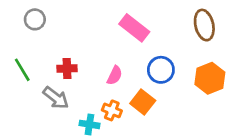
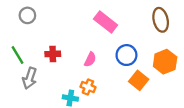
gray arrow: (56, 98) -> (30, 78), moved, turned 70
orange square: (143, 102) -> (139, 80), moved

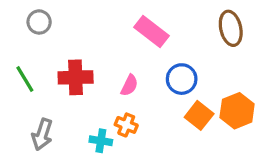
red cross: (53, 54) -> (76, 77), size x1.5
orange hexagon: (165, 62) -> (237, 111), moved
gray arrow: (30, 78) -> (42, 134), moved

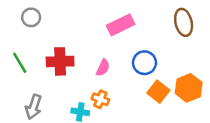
pink rectangle: (152, 31) -> (121, 25), turned -64

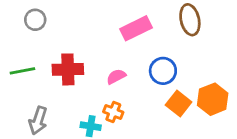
brown ellipse: (184, 22) -> (190, 20), moved
green line: (20, 63) -> (22, 71), turned -70
pink semicircle: (103, 68) -> (116, 77), turned -144

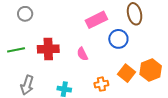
blue circle: (163, 71) -> (118, 39), moved
pink semicircle: (116, 77) -> (82, 54), turned -88
orange cross: (113, 112) -> (101, 84), moved, turned -32

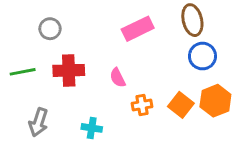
gray circle: (25, 14) -> (50, 29), moved
blue circle: (118, 39) -> (202, 56), moved
orange cross: (101, 84) -> (142, 105), moved

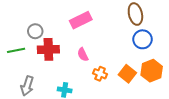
gray circle: (50, 29) -> (35, 31), moved
pink rectangle: (138, 29) -> (81, 20), moved
orange cross: (142, 105) -> (100, 74), turned 32

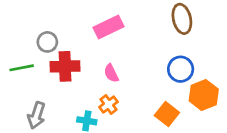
blue circle: (143, 39) -> (181, 69), moved
orange cross: (100, 74) -> (109, 104), moved, turned 32
orange square: (127, 74) -> (167, 114), moved

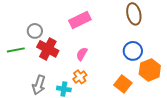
red cross: (65, 66) -> (48, 49), turned 30
pink semicircle: (111, 73) -> (82, 54), turned 56
gray arrow: (36, 115) -> (39, 85), moved

